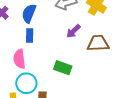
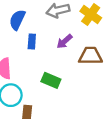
blue rectangle: (30, 36) -> (32, 42), moved

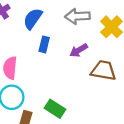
green rectangle: (51, 80) -> (55, 109), moved

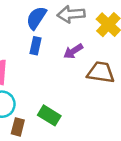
blue semicircle: (33, 19) -> (36, 18), moved

